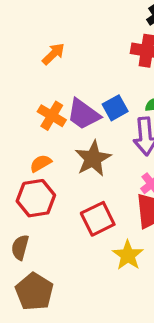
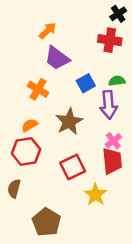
orange arrow: (53, 54) -> (48, 31), moved
purple trapezoid: (83, 114) -> (57, 58), moved
brown pentagon: (34, 292) -> (46, 222), moved

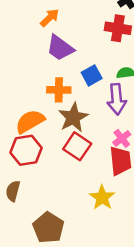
orange cross: (38, 89) -> (59, 90), moved, turned -30
orange semicircle: (30, 125) -> (30, 121), size x1.6
red square: (73, 167) -> (77, 146), moved, turned -30

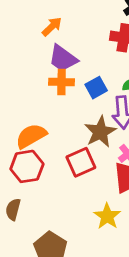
orange cross: (59, 90) -> (62, 82), moved
brown star: (73, 117) -> (100, 132), moved
red square: (77, 146) -> (81, 162), turned 32

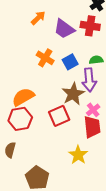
purple trapezoid: (63, 58) -> (64, 29), moved
orange cross: (62, 82) -> (45, 58), turned 30

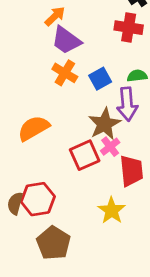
purple trapezoid: (64, 29) -> (66, 40), moved
pink cross: (93, 110) -> (110, 147), moved
red hexagon: (20, 119) -> (38, 199), moved

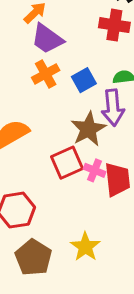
orange cross: (65, 73) -> (46, 74), turned 30
pink cross: (110, 147) -> (95, 170), moved, turned -30
yellow star: (112, 210) -> (85, 247), moved

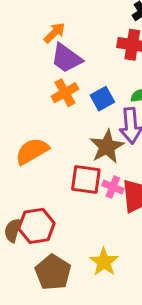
red square: (67, 163) -> (86, 180), turned 32

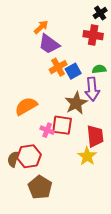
orange cross: (65, 93) -> (58, 67), moved
pink cross: (113, 187) -> (47, 130), moved
yellow star: (104, 262) -> (87, 156), moved

